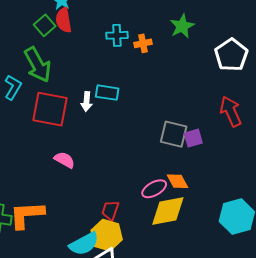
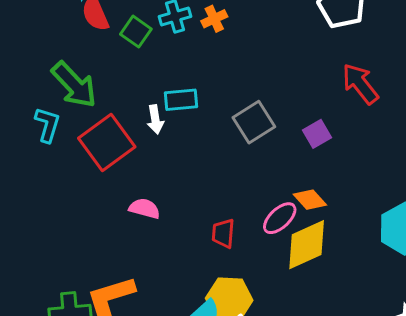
green square: (45, 25) -> (136, 32), moved
red square: (50, 109) -> (107, 143), turned -33
gray square: (174, 134) -> (254, 122), moved, turned -32
red trapezoid: (110, 210) -> (223, 233), moved

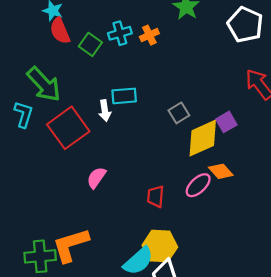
gray square: (254, 122) -> (179, 113), size x0.7
pink semicircle: (144, 209) -> (96, 178), turned -70
yellow diamond: (307, 245) -> (203, 138), moved

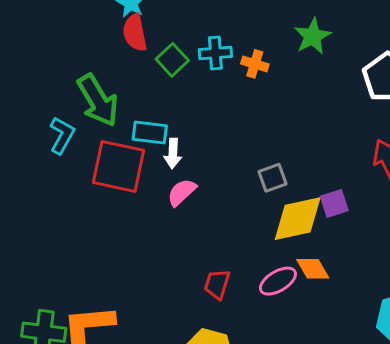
orange cross: (149, 35) -> (255, 64), turned 30
cyan rectangle: (124, 96) -> (150, 133), moved
red square: (68, 128) -> (118, 166), turned 36
pink semicircle: (96, 178) -> (182, 192), moved

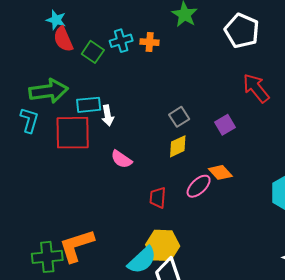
green arrow: (98, 100) -> (48, 91), turned -54
pink semicircle: (182, 192) -> (121, 159), moved, turned -90
yellow diamond: (298, 219) -> (178, 146), moved, size x0.6

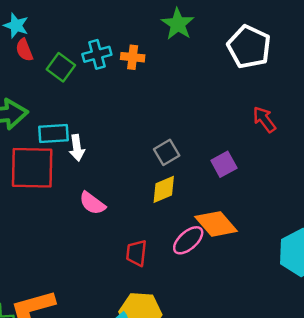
red semicircle: (63, 39) -> (24, 50), size x0.7
red arrow: (256, 88) -> (264, 119), size x0.7
orange diamond: (220, 172) -> (216, 224), size x1.4

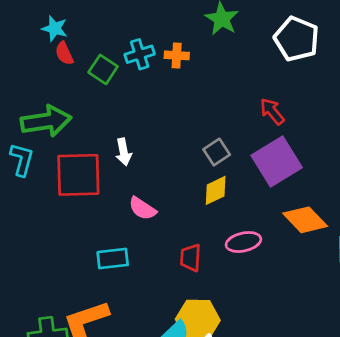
red arrow: (264, 119) -> (272, 111), moved
cyan rectangle: (54, 133) -> (113, 259), moved
purple square: (224, 164) -> (277, 162), size x1.8
orange diamond: (216, 224) -> (305, 220), moved
pink ellipse: (188, 240) -> (243, 242), turned 32

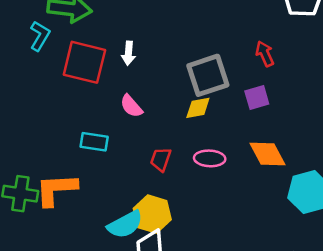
gray square: (217, 152) -> (208, 75), size x1.8
purple square: (277, 162) -> (257, 98), size x0.6

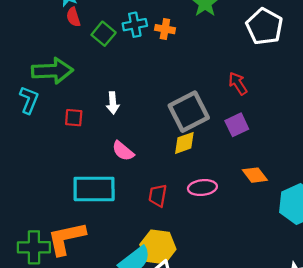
red square: (84, 62) -> (74, 118), size x0.5
cyan rectangle: (94, 142) -> (94, 189), size x1.6
orange diamond: (268, 154) -> (255, 175), size x0.7

